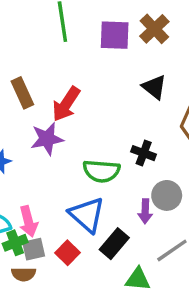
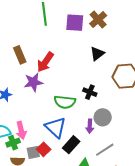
black triangle: (154, 87) -> (97, 54), turned 42
gray square: (34, 249) -> (33, 152), moved

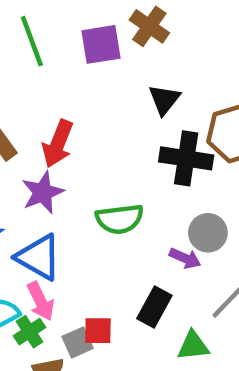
black cross: (90, 92) -> (186, 158), moved, size x1.6
purple arrow: (90, 126) -> (185, 258), turned -56
blue triangle: (56, 127) -> (39, 257), moved
red square: (44, 149) -> (98, 331), turned -32

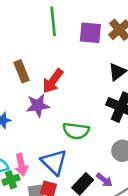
blue triangle: (39, 257) -> (54, 162), moved
purple arrow: (185, 258) -> (104, 180), moved

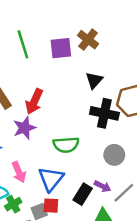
blue triangle: (54, 162) -> (51, 179), turned 36
pink arrow: (21, 165) -> (19, 172), moved

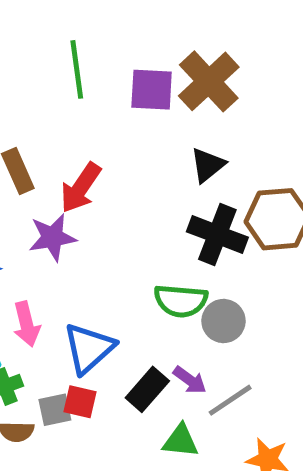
brown cross: (88, 40) -> (209, 81), size x1.4
green semicircle: (66, 145) -> (181, 301), moved

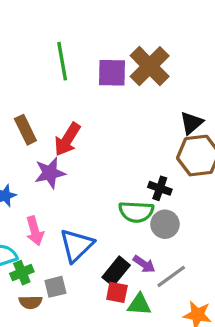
black triangle: (208, 165) -> (191, 123), moved
black cross: (217, 234) -> (160, 188), moved, size x0.6
red square: (80, 402) -> (117, 292), moved

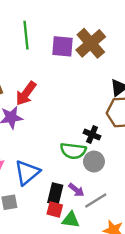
black rectangle: (116, 271) -> (55, 194), turned -30

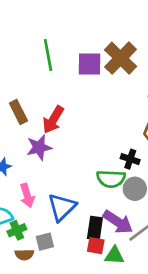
purple arrow: (76, 190) -> (118, 222), size x1.6

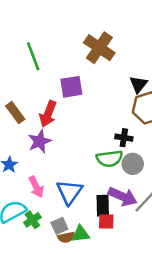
purple square: (90, 64) -> (71, 87), moved
brown semicircle: (24, 255) -> (66, 237), moved
green triangle: (114, 255) -> (81, 234), moved

